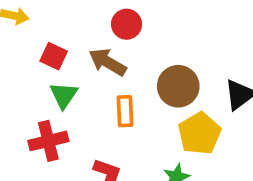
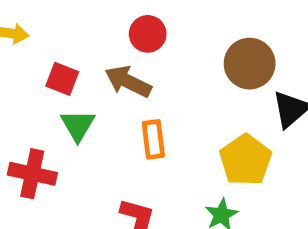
brown circle: (178, 86) -> (250, 64), moved
red cross: (48, 141) -> (32, 174), moved, turned 30

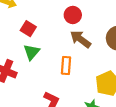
brown arrow: (128, 81) -> (80, 39), moved

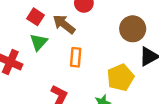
brown arrow: (80, 39) -> (64, 24), moved

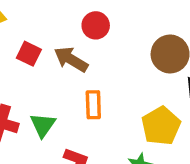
green triangle: (39, 42) -> (43, 125), moved

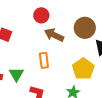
brown arrow: (71, 59) -> (54, 35), moved

